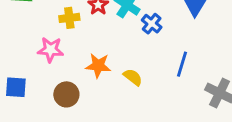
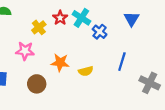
yellow cross: (69, 18) -> (39, 27), turned -32
yellow semicircle: (133, 77) -> (86, 71), turned 128

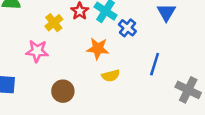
orange star: (60, 63) -> (98, 49), moved
brown circle: (37, 84) -> (63, 91), moved

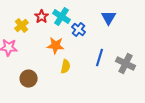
yellow semicircle: (111, 76) -> (66, 67), turned -64
gray cross: (188, 90) -> (126, 64), moved

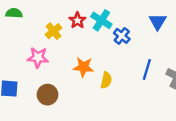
orange star: (56, 46) -> (83, 67), moved
brown circle: (29, 79) -> (47, 95), moved

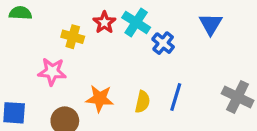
yellow cross: (53, 31) -> (73, 37), turned -35
orange star: (83, 67) -> (100, 99), moved
blue line: (147, 69) -> (176, 97), moved

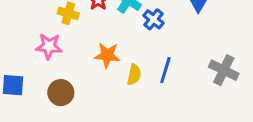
orange star: (100, 99) -> (107, 55), moved

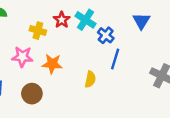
orange star: (107, 55) -> (52, 64), moved
blue line: (165, 70) -> (115, 59), moved

